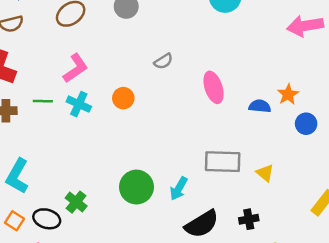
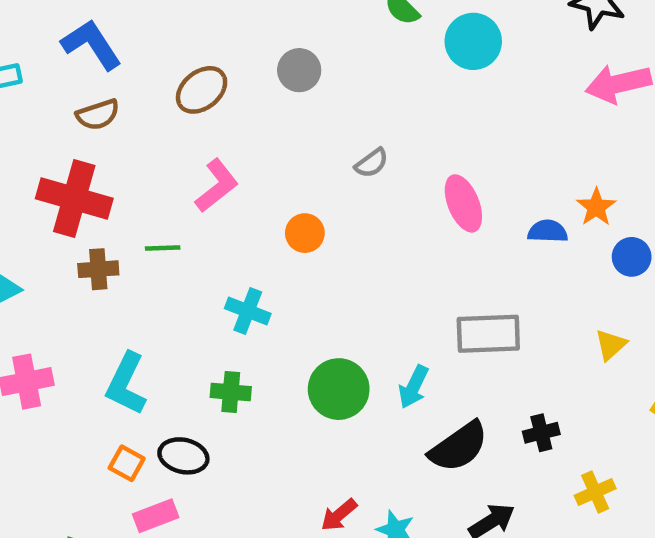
cyan cross: (79, 104) -> (248, 311), moved
yellow triangle: (265, 173) -> (611, 345), moved, turned 42
green cross: (76, 202) -> (231, 392), moved, turned -30

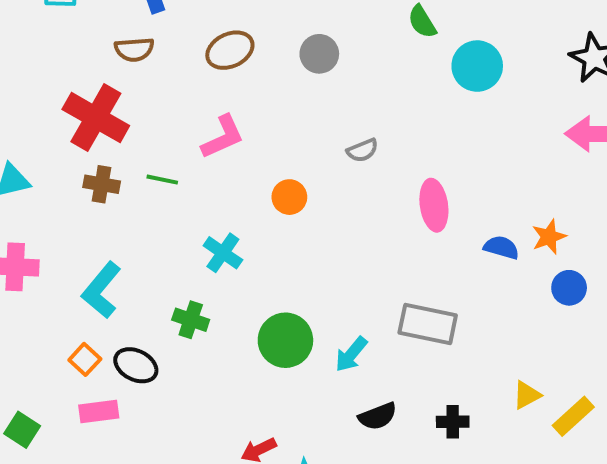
yellow triangle: (611, 345) -> (527, 395), moved
black semicircle: (459, 447) -> (378, 416), size x0.7

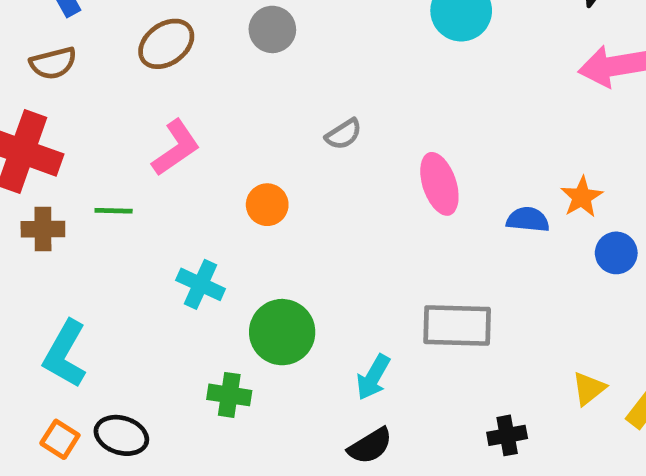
green cross: (191, 320) -> (229, 395), moved
green circle: (285, 340) -> (282, 332), moved
black semicircle: (378, 416) -> (370, 446), moved

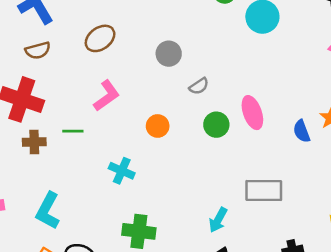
gray circle: (272, 29) -> (169, 54), moved
blue semicircle: (528, 220) -> (302, 131), turned -115
green circle: (282, 332) -> (216, 125), moved, size x0.7
green cross: (229, 395) -> (139, 231), size x1.4

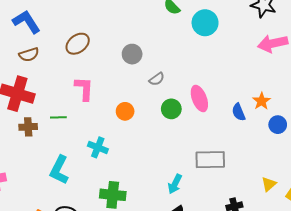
pink L-shape: (107, 96) -> (84, 89), turned -50
cyan L-shape: (48, 211) -> (59, 170), moved

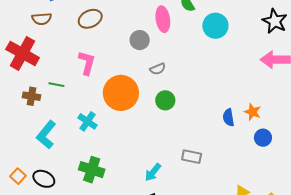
pink ellipse: (199, 99) -> (163, 19), moved
orange star: (262, 101) -> (253, 112), turned -30
orange circle: (125, 111) -> (121, 93), size x2.0
brown cross: (28, 127) -> (32, 96), moved
gray rectangle: (210, 160) -> (192, 157), size x0.7

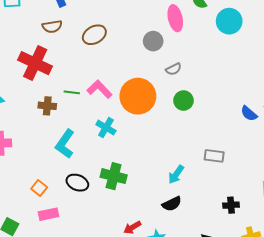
brown ellipse: (90, 19) -> (94, 35), moved
pink L-shape: (87, 63) -> (100, 89), moved, turned -55
blue semicircle: (228, 118) -> (249, 114), turned -36
black ellipse: (44, 179) -> (77, 183), moved

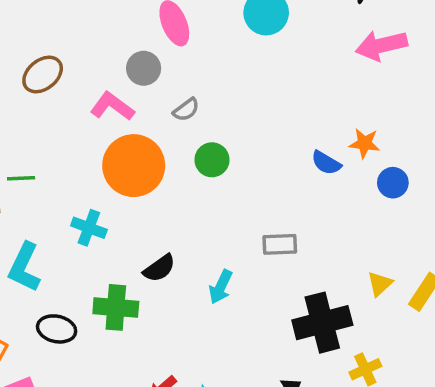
pink L-shape: (100, 89) -> (112, 106), moved
black semicircle: (172, 204) -> (159, 268), moved
black cross: (231, 205) -> (322, 323), size x2.0

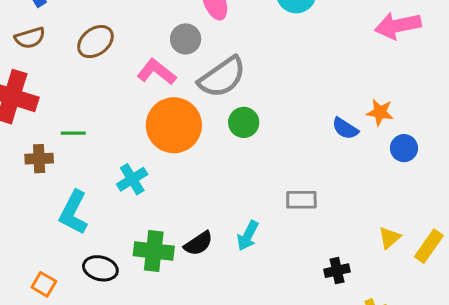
gray semicircle: (186, 110) -> (222, 77), size x2.0
cyan cross: (89, 228) -> (132, 179), turned 36
black semicircle: (159, 268) -> (198, 243), moved
black cross: (322, 323) -> (337, 271), size x0.5

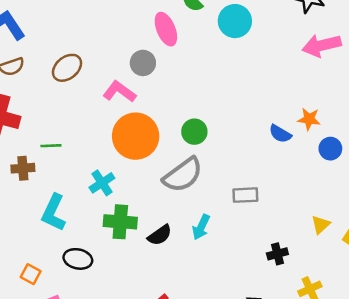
gray semicircle: (222, 77) -> (183, 175), moved
green cross: (154, 251) -> (120, 222), moved

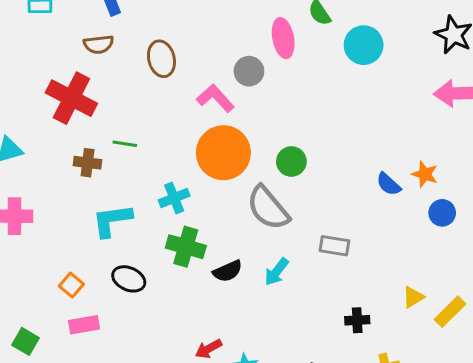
brown ellipse: (67, 68) -> (161, 59), turned -76
gray semicircle: (183, 175) -> (268, 208), turned 75
cyan L-shape: (54, 213) -> (112, 220), turned 45

